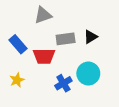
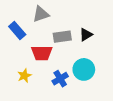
blue rectangle: (18, 44) -> (17, 31), moved
yellow star: (17, 80) -> (24, 76), moved

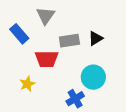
gray triangle: (41, 14) -> (46, 16), turned -36
blue cross: (60, 79) -> (75, 99), moved

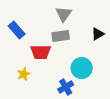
gray triangle: (46, 16) -> (64, 14), moved
black triangle: (96, 38) -> (98, 34), moved

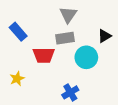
cyan circle: (82, 68) -> (86, 57), moved
yellow star: (24, 74) -> (17, 79), moved

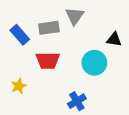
black triangle: (104, 36) -> (114, 39), turned 40
gray rectangle: (65, 38) -> (49, 28), moved

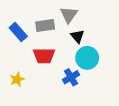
black triangle: (114, 39) -> (77, 36), moved, turned 40
blue cross: (77, 101) -> (71, 77), moved

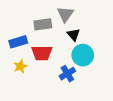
blue rectangle: (18, 32) -> (18, 42), moved, turned -66
yellow star: (17, 79) -> (20, 66), moved

